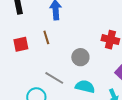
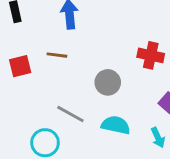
brown line: (46, 37) -> (57, 55), turned -64

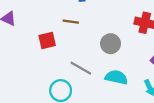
red square: (20, 66) -> (47, 41), moved

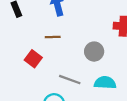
red square: (47, 41) -> (33, 59), turned -30

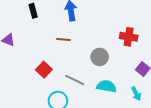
red square: (33, 59) -> (44, 70), moved

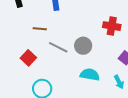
brown line: (63, 40) -> (40, 29), moved
gray line: (75, 80) -> (58, 47), moved

